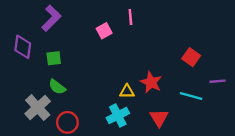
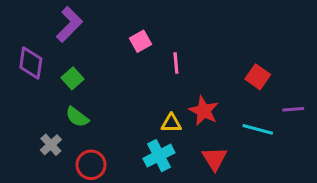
pink line: (130, 17) -> (176, 63), moved
green square: (54, 58) -> (73, 78), turned -35
gray cross: (38, 108) -> (51, 145), size x0.6

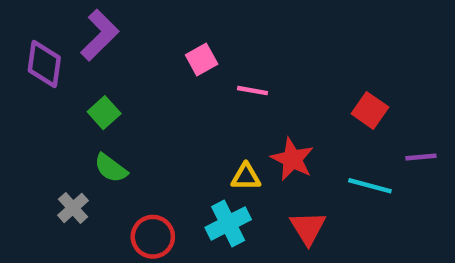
purple diamond: (31, 63) -> (44, 64), moved
pink line: (176, 63) -> (253, 91), turned -75
red circle: (91, 165) -> (153, 237), moved

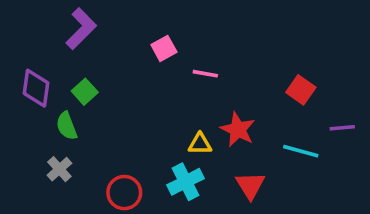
purple diamond: (44, 64) -> (36, 88), moved
green semicircle: (111, 168) -> (67, 126), moved, turned 32

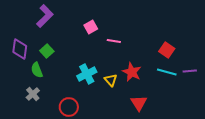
yellow triangle: (200, 144) -> (111, 80), turned 48
cyan line: (301, 151) -> (167, 72), moved
cyan cross: (186, 182) -> (87, 74), moved

